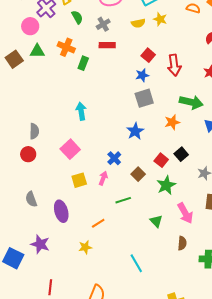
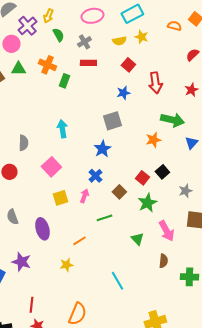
red square: (148, 55) -> (128, 65), moved
gray square: (144, 98) -> (112, 121), moved
gray semicircle: (34, 131) -> (23, 143), moved
blue star: (135, 131) -> (102, 149), moved

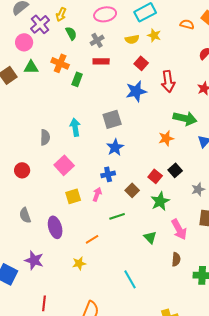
blue star: (123, 93) -> (136, 91), size x1.5
gray square: (112, 121) -> (112, 119), moved
gray semicircle: (23, 143) -> (45, 137), moved
blue cross: (95, 176) -> (108, 174), turned 32

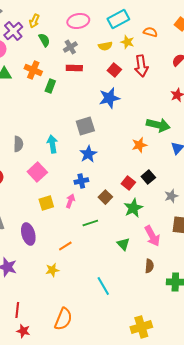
orange semicircle: (187, 24) -> (150, 32), moved
red arrow: (168, 81) -> (141, 66), moved
cyan arrow: (75, 127) -> (52, 144), moved

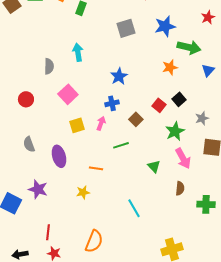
blue star: (109, 98) -> (165, 26), moved
gray square: (85, 126) -> (126, 28), moved
cyan arrow: (52, 144) -> (78, 52), moved
green star: (133, 208) -> (175, 131), moved
orange line: (65, 246) -> (96, 168), turned 40

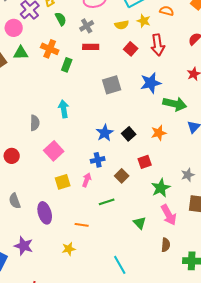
orange star: (170, 67) -> (159, 133), moved
black square: (179, 99) -> (129, 134), moved
red square: (159, 105) -> (145, 162), turned 32

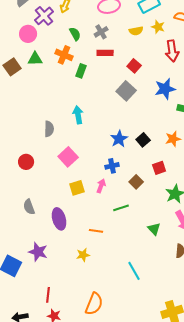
green semicircle: (61, 19) -> (75, 34), moved
red square: (131, 49) -> (134, 66), moved
gray square: (112, 85) -> (126, 91), turned -30

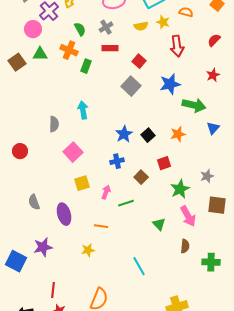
red circle: (26, 162) -> (20, 151), moved
pink arrow: (101, 186) -> (106, 192), moved
purple star: (38, 252) -> (43, 247), turned -30

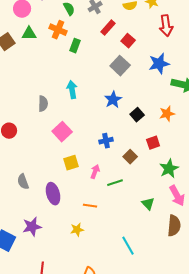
red rectangle: (110, 48) -> (108, 28), moved, turned -49
blue star: (124, 134) -> (113, 100), moved
brown semicircle: (185, 246) -> (174, 226), size x1.5

